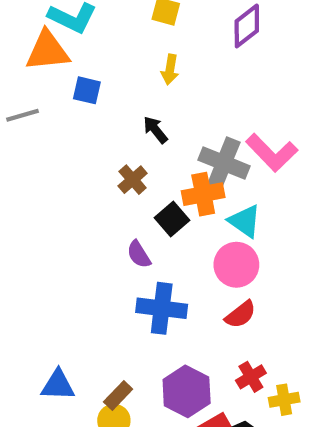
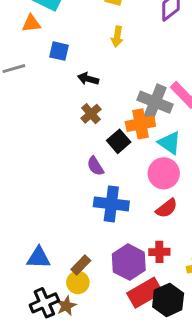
orange triangle: (47, 51) -> (31, 23), size x0.6
black arrow: (155, 130) -> (88, 79), moved, turned -36
red cross: (251, 377) -> (159, 252), moved, turned 30

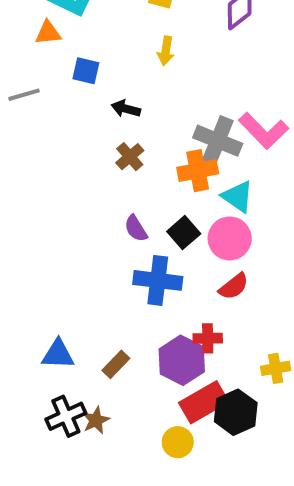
black square: (119, 141) -> (184, 233), moved
red cross: (159, 252) -> (208, 338), moved
yellow circle: (78, 282) -> (178, 442), moved

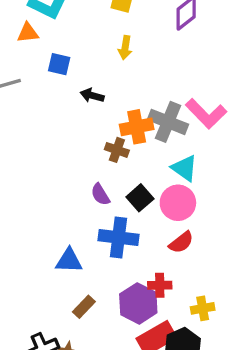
brown cross: (130, 157) -> (117, 150), moved, turned -30
orange cross: (198, 171) -> (137, 127), moved
blue triangle: (58, 354) -> (69, 261), moved
yellow cross: (276, 368) -> (203, 308), moved

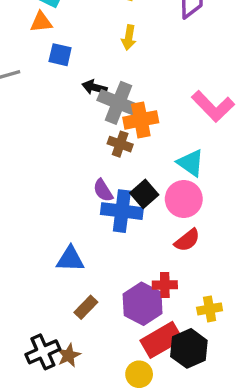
orange triangle: (28, 33) -> (41, 22), moved
gray cross: (168, 122) -> (118, 103), moved
blue cross: (118, 237) -> (122, 211), moved

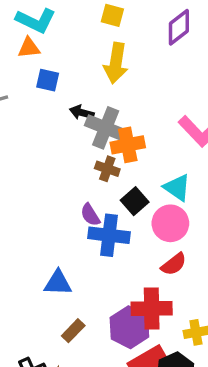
yellow arrow: (129, 37) -> (116, 63), size x1.6
black square: (144, 194) -> (135, 201), moved
red cross: (165, 285) -> (152, 309), size x1.6

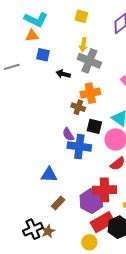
yellow arrow: (116, 63) -> (83, 45), size x0.6
gray cross: (106, 128) -> (89, 61), moved
black square: (135, 201) -> (94, 126), turned -35

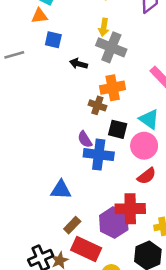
red rectangle: (102, 222) -> (86, 249), moved, turned 55

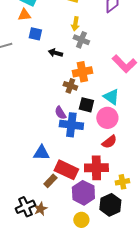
gray cross: (111, 47) -> (81, 40), size x0.7
purple hexagon: (114, 223) -> (83, 193), moved
red rectangle: (86, 249) -> (66, 170), moved

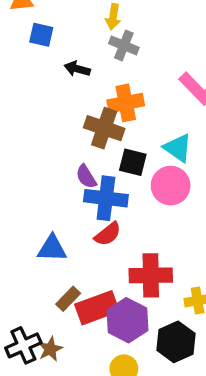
brown cross: (70, 86) -> (104, 128), size x1.5
red semicircle: (109, 142) -> (108, 234), moved
red rectangle: (66, 170) -> (97, 308), moved, turned -45

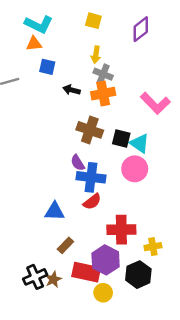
orange cross: (126, 103) -> (103, 94), moved
black square: (133, 162) -> (121, 138), moved
red rectangle: (97, 308) -> (86, 272), moved, turned 32

